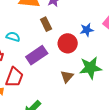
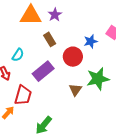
cyan semicircle: (13, 37) -> (18, 55), turned 112

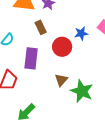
purple rectangle: (43, 71) -> (31, 58), turned -50
green star: (98, 79) -> (82, 91), moved, turned 30

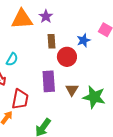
brown rectangle: (41, 27) -> (52, 41), moved, turned 32
purple rectangle: (31, 58) -> (49, 81), moved

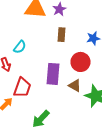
red circle: (67, 57) -> (81, 62), moved
brown triangle: (72, 90) -> (75, 85), turned -40

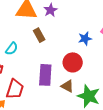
brown rectangle: (61, 35) -> (39, 35), moved, turned -32

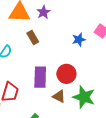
red circle: (73, 62) -> (66, 74), moved
brown triangle: (67, 86) -> (59, 96), moved

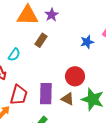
brown rectangle: (33, 38) -> (41, 40), turned 64
purple rectangle: (40, 77) -> (46, 94), moved

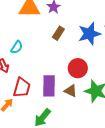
brown rectangle: (41, 40) -> (58, 33), moved
blue star: (87, 42) -> (89, 34), size x1.6

